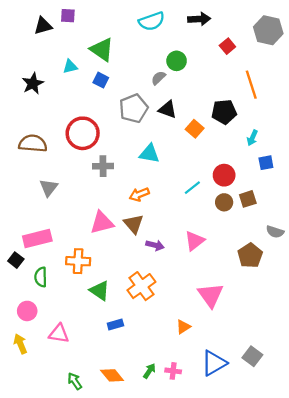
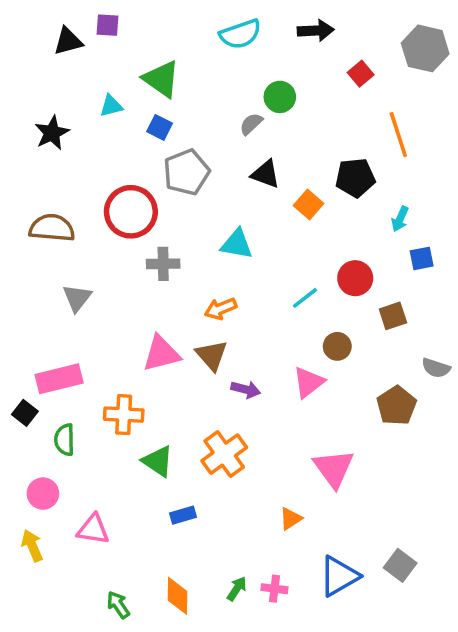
gray pentagon: (134, 108) -> (187, 172), moved
brown circle: (224, 202) -> (337, 346), moved
orange diamond: (112, 375) -> (178, 596), turned 40

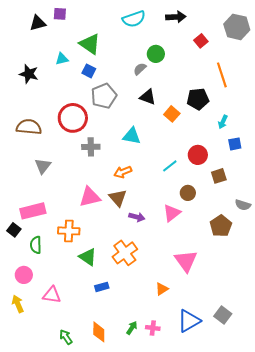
black star: (52, 133) -> (29, 74), turned -30

